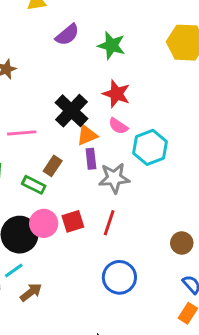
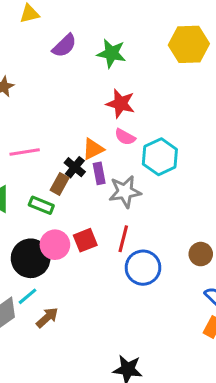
black cross: (71, 111) -> (75, 167), moved, size x0.6
blue circle: (119, 277) -> (143, 268), moved

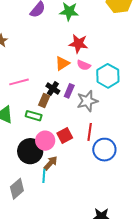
orange triangle: (93, 149) -> (62, 63), moved
purple rectangle: (99, 173) -> (69, 91), turned 40
cyan line: (27, 296) -> (44, 176), moved, turned -40
brown arrow: (47, 318) -> (51, 163), moved

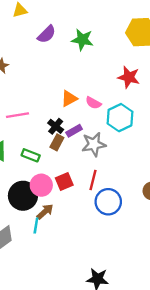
red star: (78, 44) -> (129, 77), moved
purple rectangle: (69, 91) -> (74, 131), turned 32
brown rectangle: (44, 100) -> (57, 142), moved

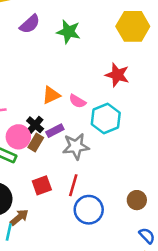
pink circle: (41, 185) -> (18, 137), moved

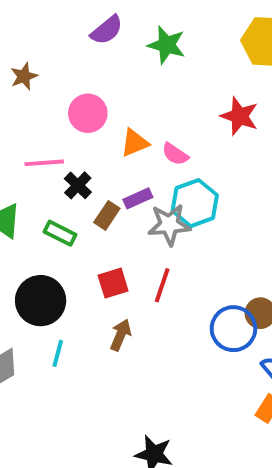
cyan hexagon: (106, 118) -> (195, 203), moved
black cross: (35, 125) -> (78, 185), moved
pink circle: (18, 137) -> (88, 113), moved
blue circle: (89, 210) -> (233, 329), moved
brown arrow: (19, 217) -> (121, 335), moved, turned -30

